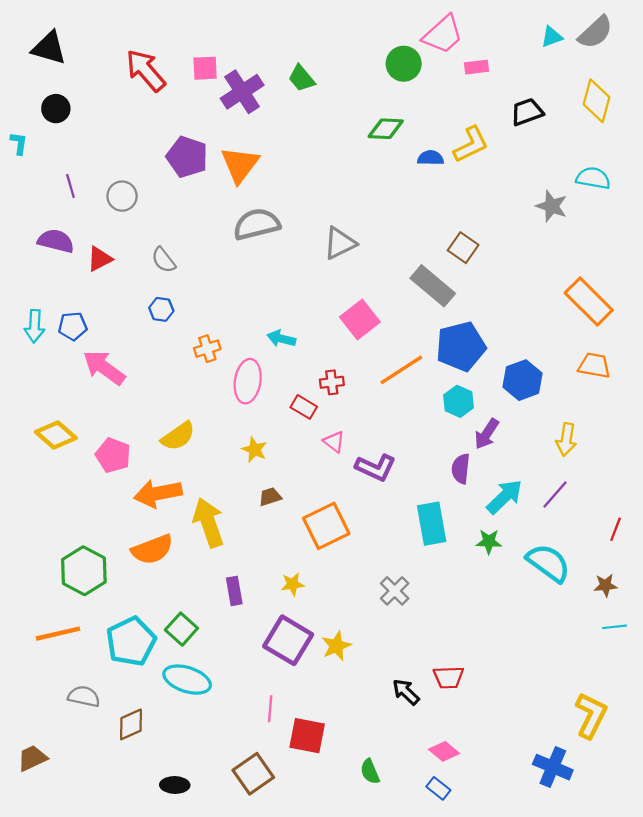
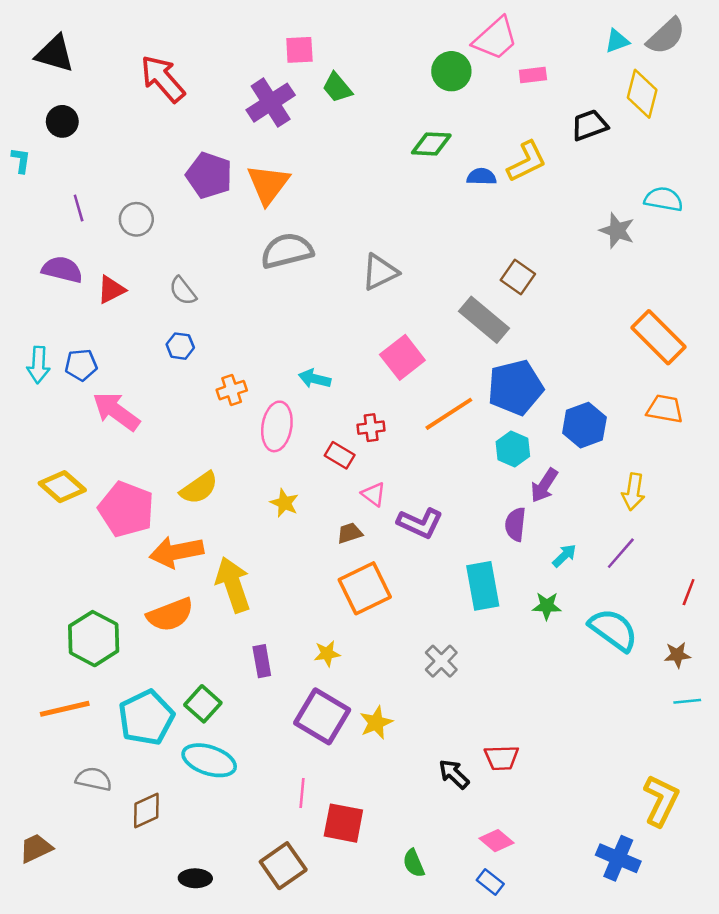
pink square: (205, 68) -> (299, 50), moved
yellow diamond: (597, 101) -> (642, 94), moved
pink pentagon: (113, 455) -> (126, 509), size x1.4
brown trapezoid: (270, 497) -> (350, 533), moved
cyan arrow: (505, 497) -> (564, 556), size x0.6

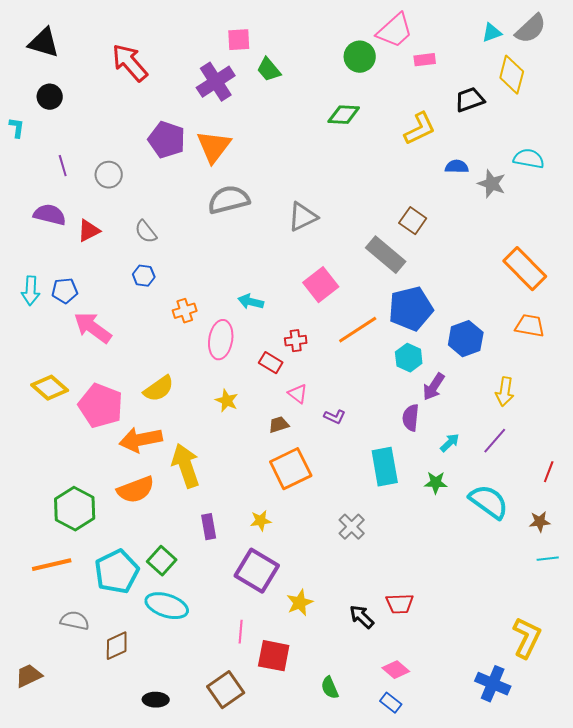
blue semicircle: (481, 177) -> (457, 167), moved
purple L-shape: (420, 523) -> (335, 417), size x0.6
yellow star: (376, 723) -> (300, 603), moved

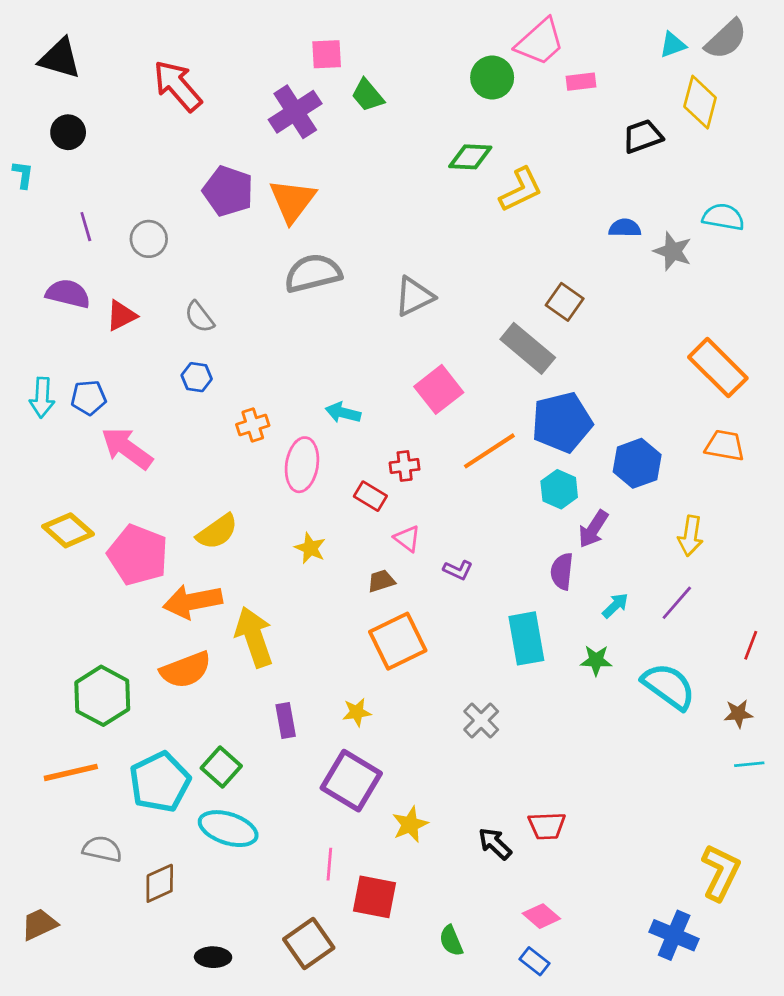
yellow L-shape: (420, 129) -> (521, 190), moved

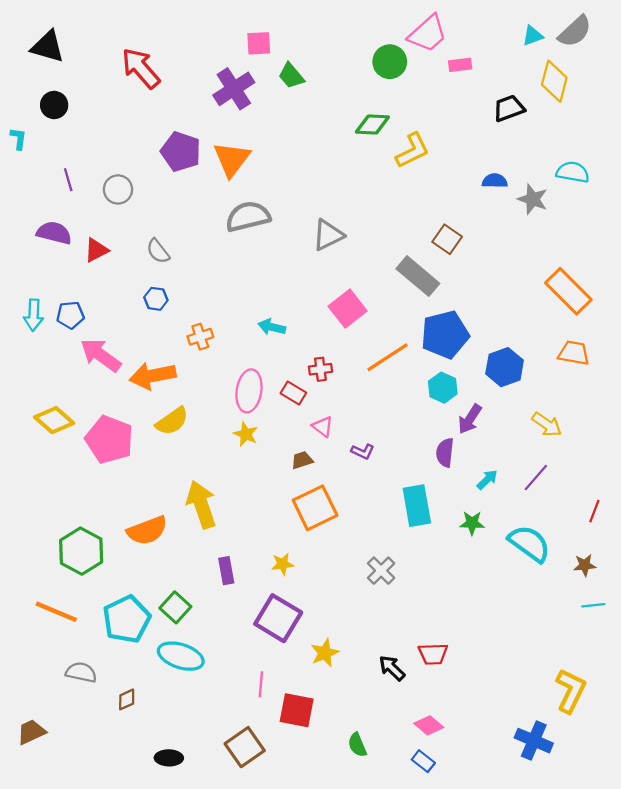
pink ellipse: (302, 465) -> (249, 391), moved
yellow arrow: (690, 536) -> (547, 424), turned -64
orange arrow: (193, 601) -> (153, 376), moved
orange line: (71, 772) -> (56, 612), turned 36
brown diamond: (160, 883) -> (127, 699), size x0.7

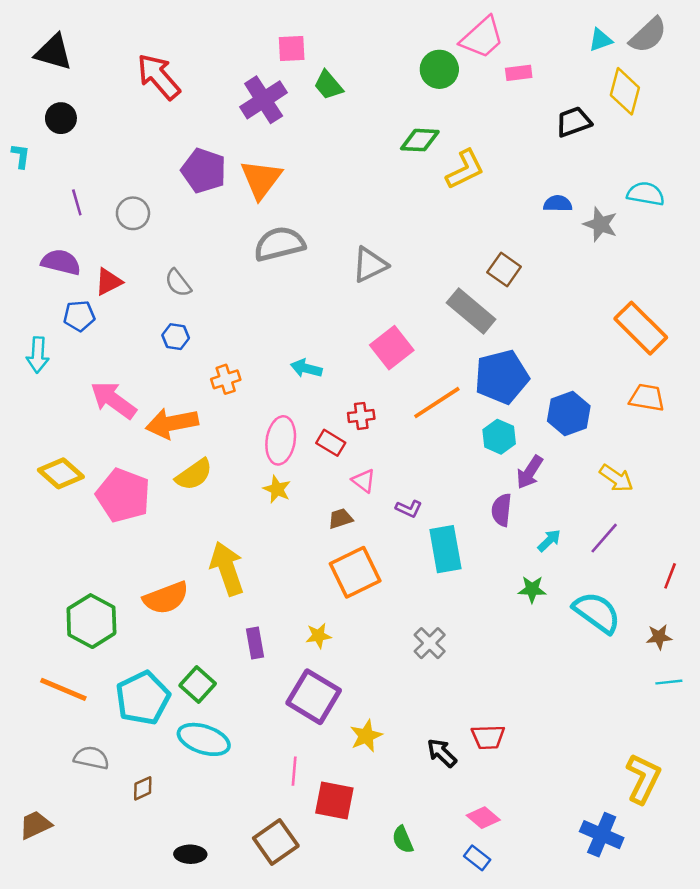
blue pentagon: (70, 315) -> (79, 316), moved
cyan rectangle: (417, 506) -> (445, 549), moved

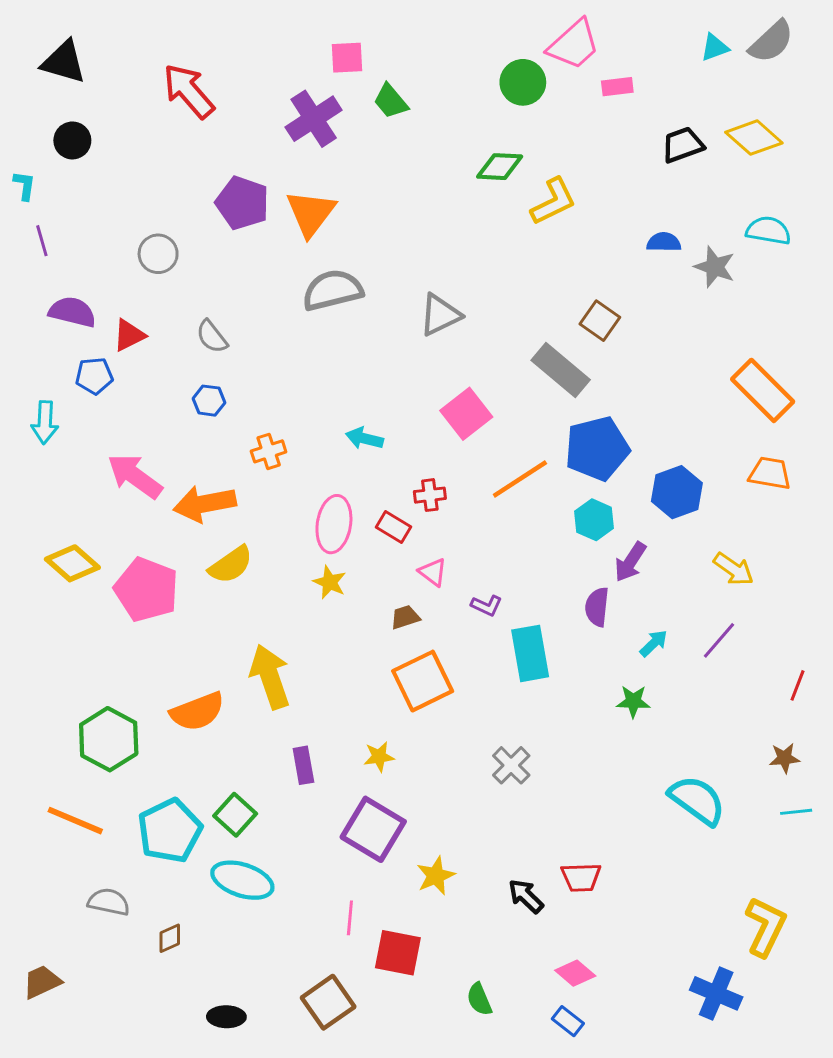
yellow diamond: (625, 91) -> (754, 138), moved, turned -63
purple line: (77, 202) -> (42, 241), moved
cyan semicircle: (597, 613) -> (697, 800), moved

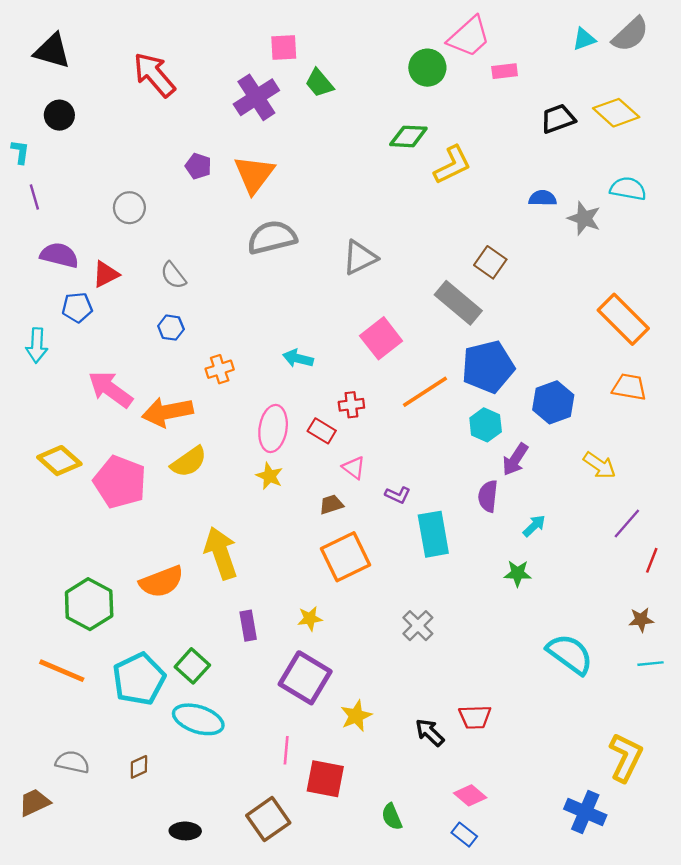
purple pentagon: (242, 203) -> (198, 166), size x0.6
purple line: (719, 640) -> (627, 523), moved
gray semicircle: (109, 902) -> (72, 762), moved

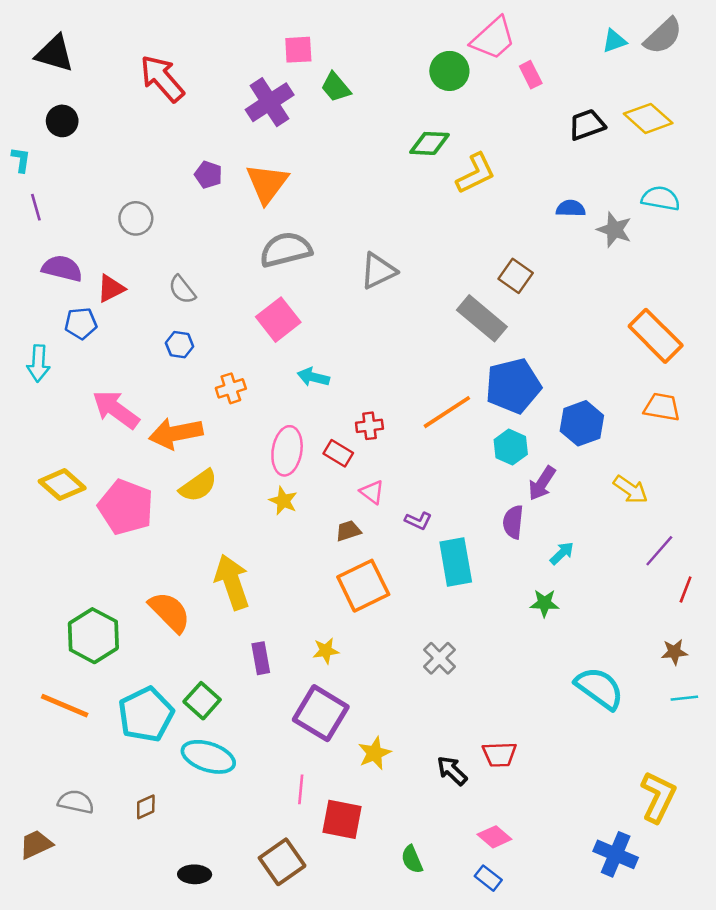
pink rectangle: (505, 71) -> (531, 75), turned 70
pink square: (381, 338) -> (278, 320), moved
orange semicircle: (161, 582) -> (170, 612), turned -114

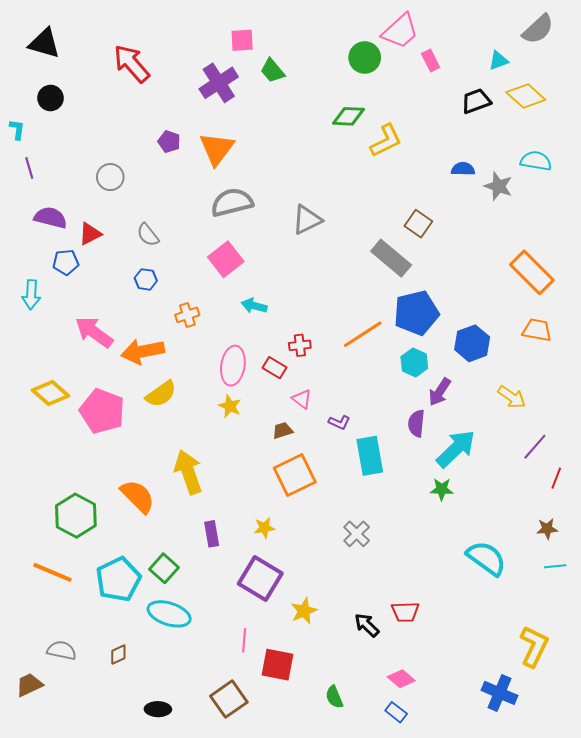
cyan triangle: (614, 41) -> (498, 61), moved
cyan arrow: (562, 553) -> (456, 449), size x2.0

